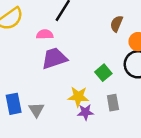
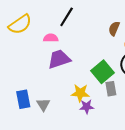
green square: (103, 73) -> (102, 72), size x1.5
gray rectangle: (113, 103) -> (111, 89), moved

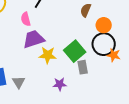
pink semicircle: (51, 38) -> (26, 19), turned -104
yellow star: (80, 93) -> (48, 55), moved

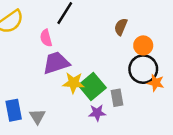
green square: (75, 51) -> (92, 87), moved
purple star: (60, 84) -> (97, 113), moved

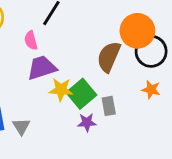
brown semicircle: (121, 27) -> (109, 57), moved, size x1.6
orange circle: (143, 45) -> (137, 31), moved, size x1.6
black circle: (143, 69) -> (151, 51), moved

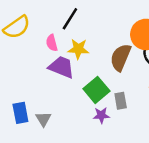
purple trapezoid: (42, 68) -> (61, 67), turned 40
yellow star: (61, 90) -> (78, 49), moved

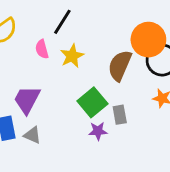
yellow star: (78, 49) -> (72, 56), turned -30
purple trapezoid: (61, 67) -> (27, 100), moved, turned -84
gray triangle: (43, 119) -> (32, 135), turned -35

